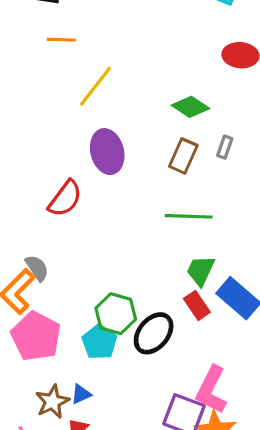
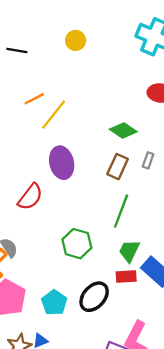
orange line: (61, 40) -> (34, 99), moved, turned -30
green line: (189, 216) -> (121, 211), turned -72
red rectangle: (197, 305) -> (126, 277), turned -60
green hexagon: (116, 314) -> (77, 244), moved

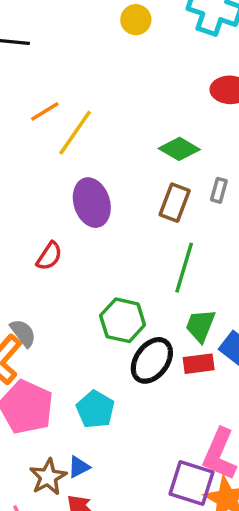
yellow circle: (76, 40) -> (136, 20), moved
red semicircle: (30, 197) -> (49, 256), size x0.7
black ellipse: (94, 297) -> (152, 360), moved

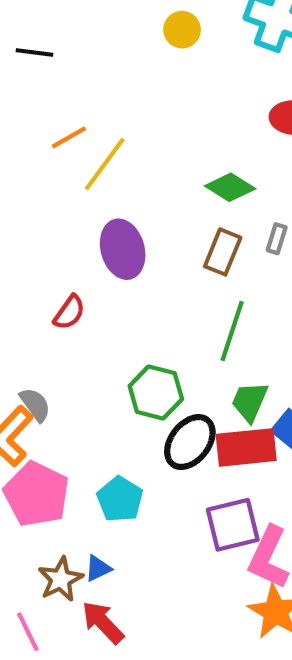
red rectangle: (199, 364) -> (246, 447), size x1.6
purple square: (191, 483) -> (233, 525), moved, turned -33

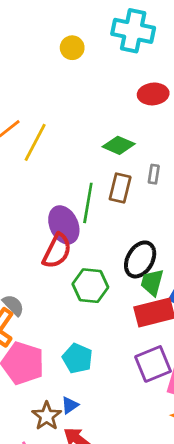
purple ellipse: (123, 249) -> (64, 225), moved
red semicircle: (69, 312) -> (57, 251), moved, size x1.5
green line: (232, 331) -> (88, 203), moved
black ellipse: (190, 442) -> (140, 259), moved

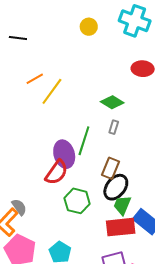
gray rectangle: (154, 174) -> (114, 127), moved
brown rectangle: (120, 188) -> (110, 168), moved

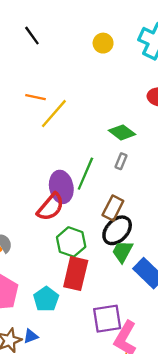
black line: (18, 38) -> (32, 36), moved, turned 42
orange line: (35, 79) -> (35, 97), turned 36
red rectangle: (121, 227) -> (76, 274), moved, turned -76

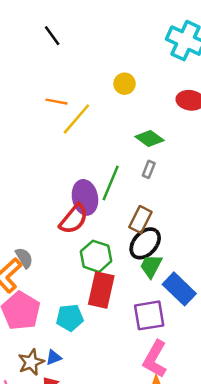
yellow circle: (103, 43) -> (125, 84), moved
cyan pentagon: (46, 299) -> (70, 318), turned 30
purple square: (107, 319) -> (149, 315), moved

